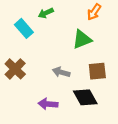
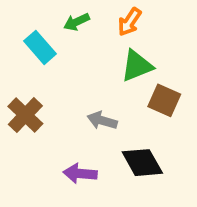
orange arrow: (94, 12) -> (130, 22), moved
brown square: (97, 71) -> (164, 100), moved, turned 30

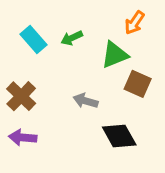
green arrow: (77, 22) -> (72, 38), moved
orange arrow: (130, 22) -> (135, 23), moved
purple arrow: (80, 174) -> (23, 138), moved

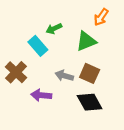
cyan rectangle: (33, 40) -> (38, 46), moved
brown square: (138, 84) -> (90, 73), moved
purple arrow: (23, 138) -> (41, 95), moved

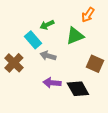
brown square: (90, 73) -> (95, 64), moved
gray arrow: (64, 76) -> (48, 56), moved
purple arrow: (41, 95) -> (52, 83), moved

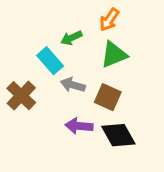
orange arrow: (88, 15) -> (109, 20), moved
brown square: (95, 64) -> (108, 97), moved

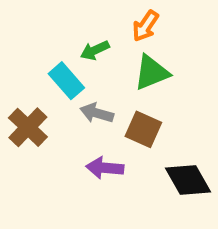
black diamond: (118, 135) -> (188, 180), moved

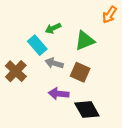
orange arrow: (145, 26) -> (110, 15), moved
black diamond: (188, 180) -> (87, 110), moved

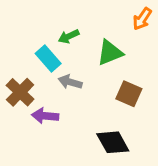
brown square: (80, 72) -> (129, 94), moved
purple arrow: (59, 94) -> (45, 116), moved

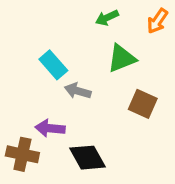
green arrow: (69, 36) -> (107, 18), moved
brown cross: (20, 92) -> (22, 154), moved, turned -32
black diamond: (113, 142) -> (87, 158), moved

